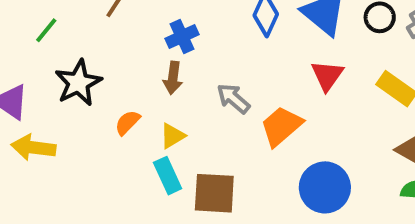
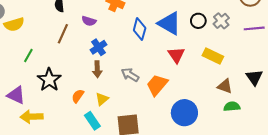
cyan rectangle: (168, 176) -> (92, 121), moved

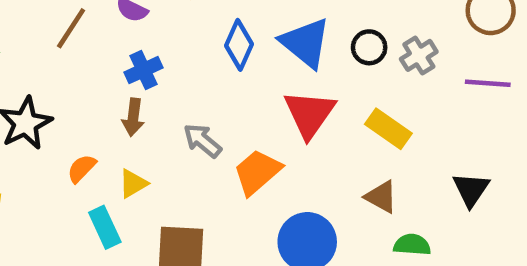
red triangle: (176, 55) -> (309, 114), size x1.4
brown triangle: (225, 86) -> (381, 197), moved

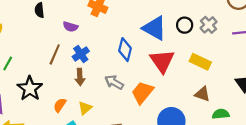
brown line: (71, 28) -> (55, 54), moved
blue diamond: (239, 45) -> (125, 50), moved

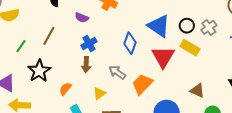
brown line: (55, 54) -> (49, 36), moved
yellow rectangle: (200, 62) -> (190, 48), moved
yellow triangle: (85, 108) -> (99, 93), moved

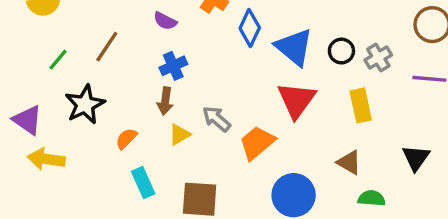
blue diamond: (130, 43) -> (250, 28), moved
yellow rectangle: (190, 48) -> (361, 105), moved, turned 42
yellow triangle: (99, 93) -> (179, 134), moved

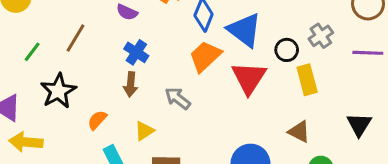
black circle: (341, 51) -> (287, 50), moved
blue cross: (173, 66) -> (136, 52), turned -30
yellow triangle: (179, 134) -> (144, 131), moved
orange trapezoid: (257, 143) -> (205, 56), moved

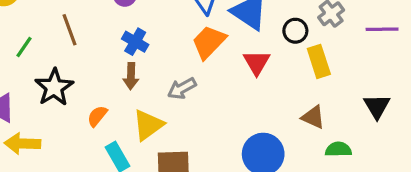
brown line: (75, 38) -> (70, 30), turned -48
red triangle: (249, 78) -> (257, 63), size x0.7
gray arrow: (178, 98) -> (182, 88), turned -64
yellow triangle: (144, 131) -> (148, 125), size x1.5

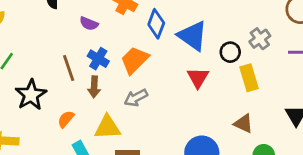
brown line: (70, 30) -> (69, 68), moved
orange trapezoid: (209, 42) -> (135, 60), moved
yellow triangle: (148, 125) -> (108, 127), turned 32

